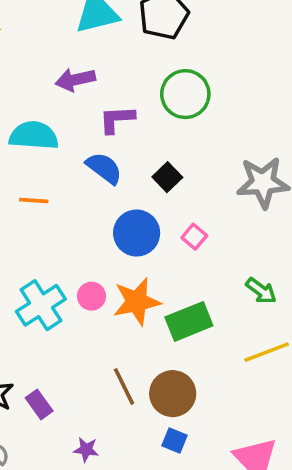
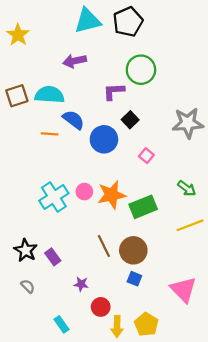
purple L-shape: (117, 119) -> (114, 91), moved
blue semicircle: (104, 168) -> (73, 120), moved
blue circle: (137, 233) -> (104, 139), moved

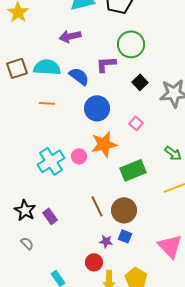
blue semicircle: (73, 120) -> (79, 76), moved
black square: (130, 120) -> (140, 82), moved
orange star: (112, 195) -> (104, 144), moved
purple star: (81, 284) -> (106, 241), moved

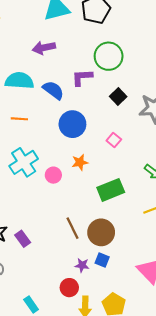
orange star: (104, 144) -> (80, 162), size x0.6
cyan cross: (51, 161) -> (24, 162), moved

